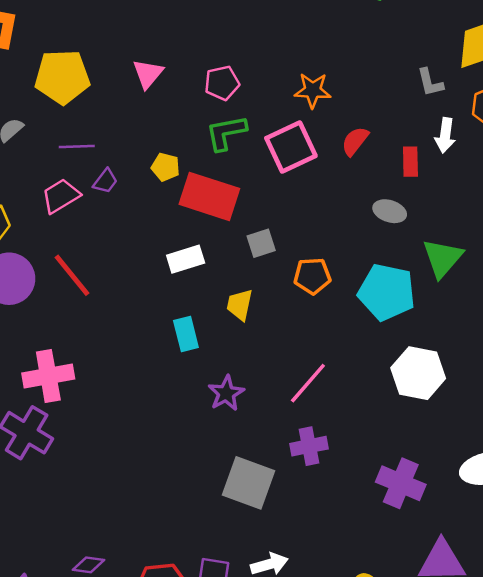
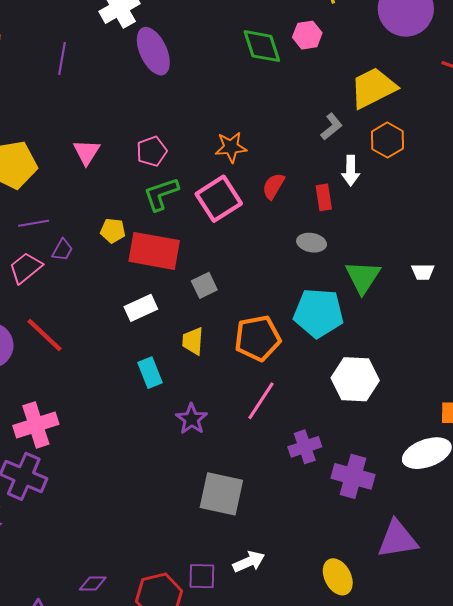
gray L-shape: (430, 82) -> (332, 127), turned -108
orange pentagon: (312, 276) -> (258, 338), moved, size x1.4
purple cross: (309, 446) -> (305, 447), moved

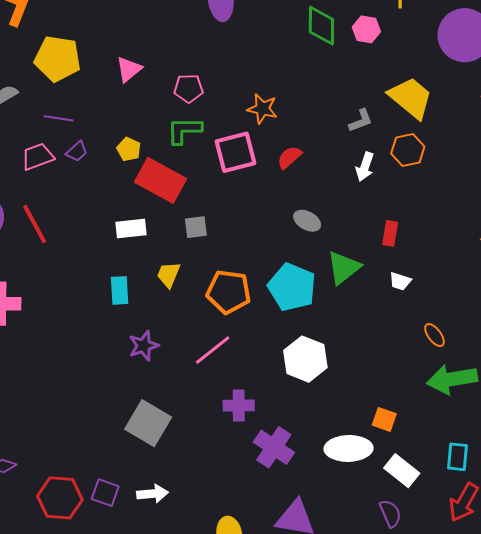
yellow trapezoid: (373, 88) -> (411, 98), turned 48
red rectangle: (324, 197) -> (390, 233), moved

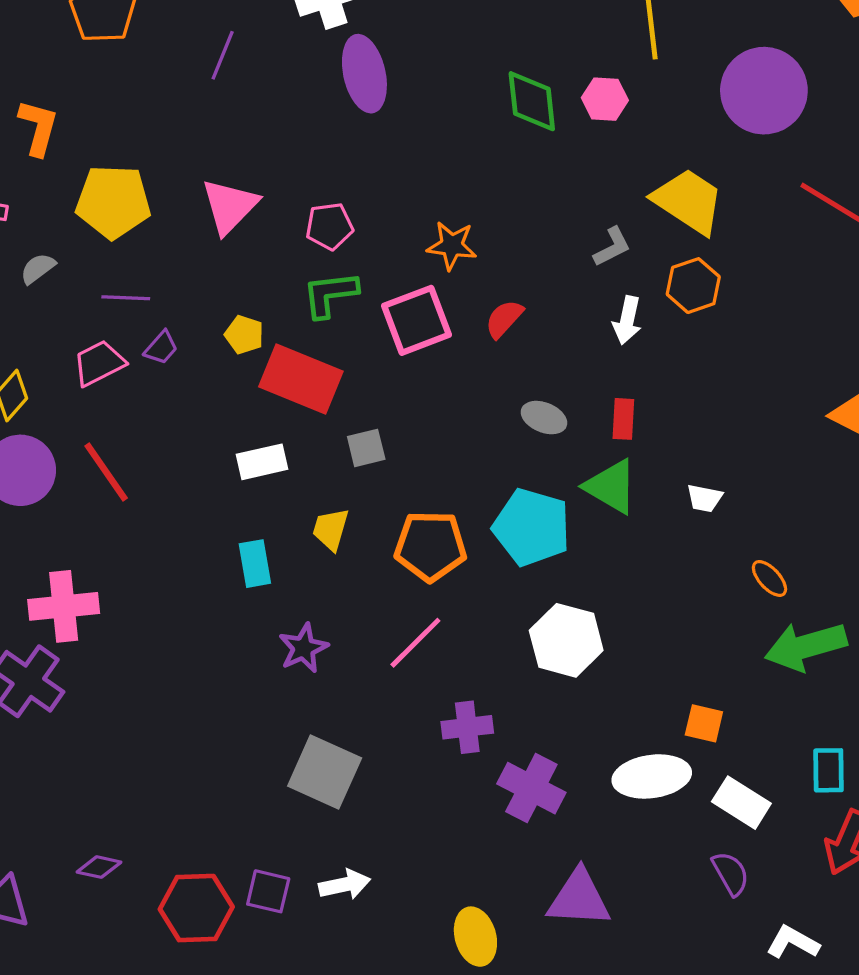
pink triangle: (129, 69) -> (230, 206), size x1.4
red rectangle: (390, 233) -> (623, 419), moved
green triangle: (343, 268) -> (611, 487), turned -45

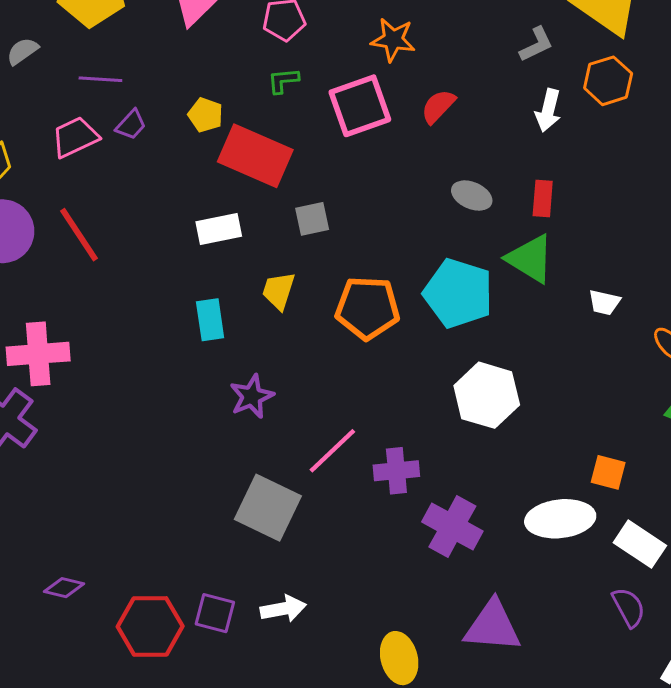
green L-shape: (330, 294) -> (283, 81), size x0.6
white trapezoid: (705, 498) -> (604, 302), moved
pink line: (415, 643) -> (332, 451), moved

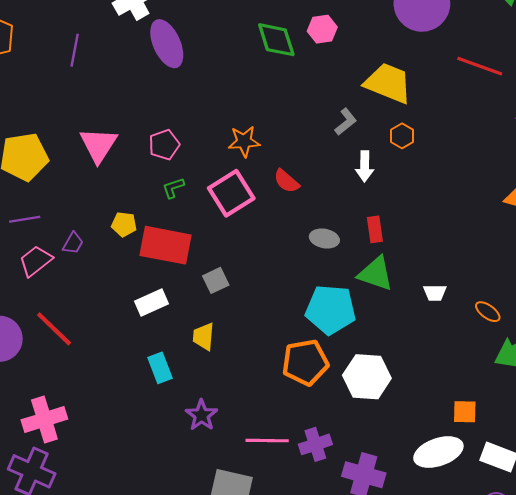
purple line: (100, 79) -> (25, 219), moved
orange hexagon: (608, 81) -> (402, 136), size x0.7
red semicircle: (438, 106) -> (287, 181), turned -80
orange pentagon: (367, 308) -> (305, 362), moved
pink line: (332, 451) -> (267, 441), turned 57

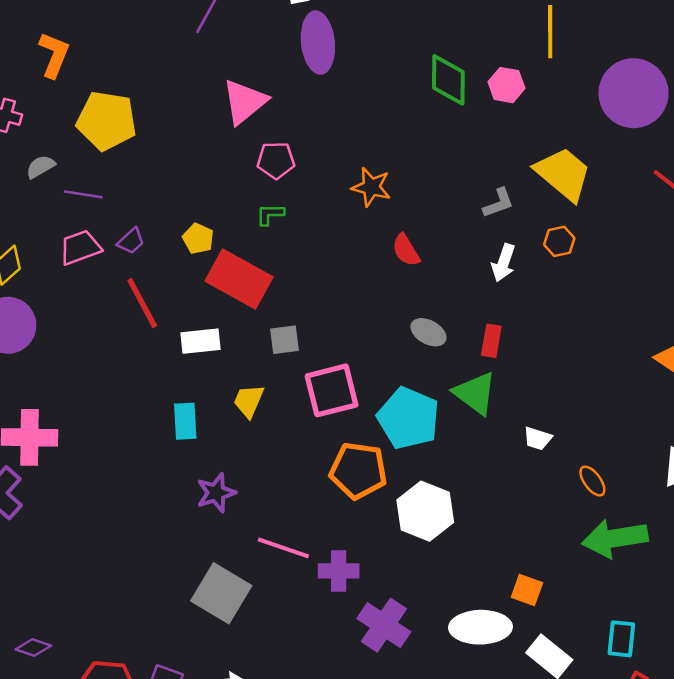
pink triangle: (98, 145) -> (244, 102), moved
pink square: (231, 193) -> (332, 390), moved
red line: (54, 329) -> (142, 303), moved

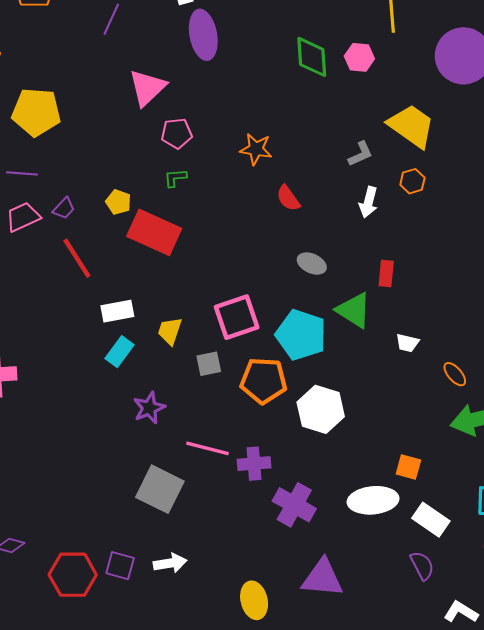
gray square: (284, 340) -> (209, 364), moved
white rectangle: (200, 341) -> (117, 311), moved
red rectangle: (491, 341) -> (386, 273), moved
cyan rectangle: (185, 421) -> (120, 352), turned 44

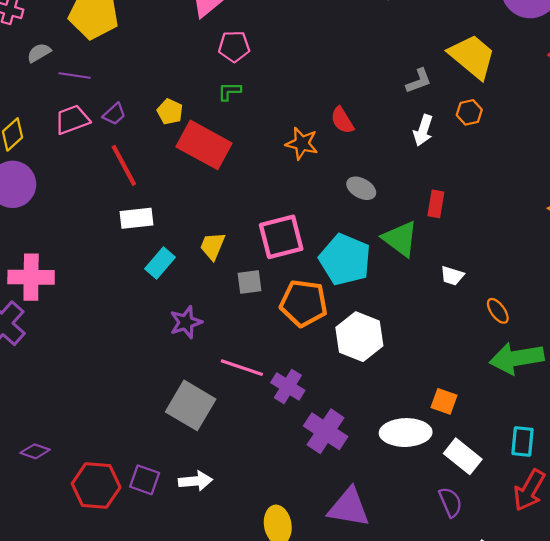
orange star: (256, 149) -> (302, 143), moved
white rectangle: (117, 311) -> (136, 218), moved
purple cross: (254, 464) -> (288, 386), turned 32

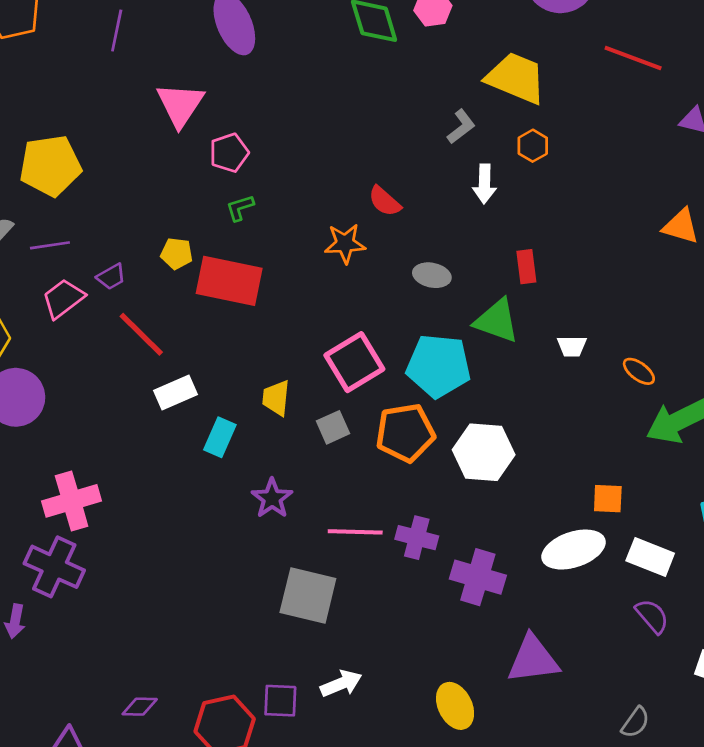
purple trapezoid: (114, 114) -> (111, 277), turned 30

